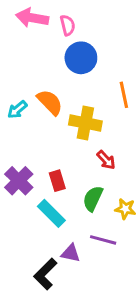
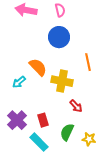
pink semicircle: (68, 25) -> (60, 10), moved
cyan arrow: (17, 110) -> (19, 82), moved

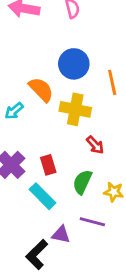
blue circle: (59, 37) -> (74, 64), moved

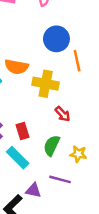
blue circle: (74, 64) -> (56, 39), moved
orange semicircle: (41, 89) -> (16, 67), turned 145

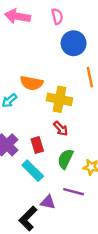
blue circle: (56, 39) -> (74, 43), moved
red arrow: (63, 114) -> (61, 129), moved

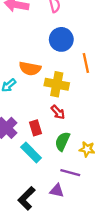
blue circle: (74, 43) -> (61, 39), moved
purple triangle: (48, 202) -> (57, 191), moved

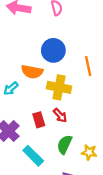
blue circle: (61, 39) -> (53, 50), moved
red rectangle: (36, 128) -> (39, 120), moved

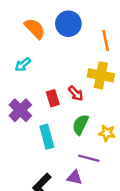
orange semicircle: (32, 72) -> (35, 29), moved, turned -145
yellow cross: (59, 87) -> (101, 75), moved
cyan rectangle: (33, 156) -> (47, 137), turned 30

